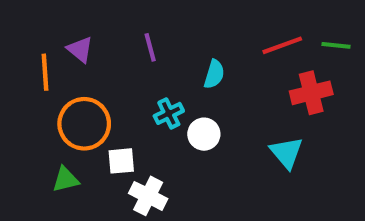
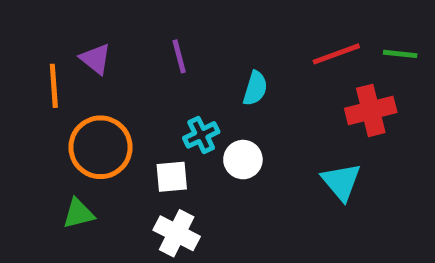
white square: (121, 161) -> (172, 177), moved

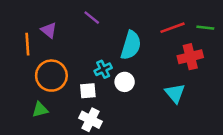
purple line: (179, 56) -> (92, 18), moved, turned -36
cyan semicircle: (255, 88) -> (131, 45), size x1.6

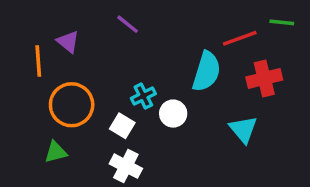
green line: (205, 28) -> (282, 22), moved
cyan semicircle: (131, 45) -> (206, 71), moved
white square: (88, 91) -> (122, 126), turned 36

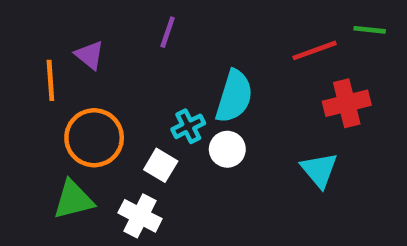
purple line: (128, 24) -> (168, 32), turned 70
cyan semicircle: (206, 71) -> (234, 96), moved
green triangle: (56, 152) -> (73, 200), size x1.4
white cross: (126, 166) -> (140, 216), moved

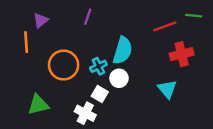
purple triangle: (89, 55) -> (41, 20), moved, turned 42
orange circle: (94, 138) -> (64, 65), moved
white square: (161, 165) -> (100, 94), moved
white cross: (140, 216) -> (85, 113), moved

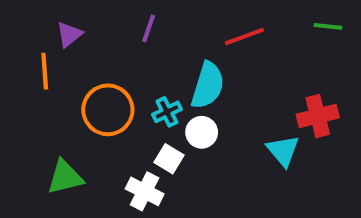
red line: (165, 26) -> (244, 37), moved
red cross: (182, 54) -> (318, 116), moved

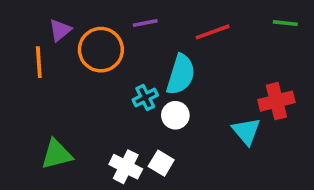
purple line: (149, 28) -> (145, 23), moved, turned 60
orange circle: (108, 110) -> (101, 50), moved
white square: (169, 159) -> (161, 163), moved

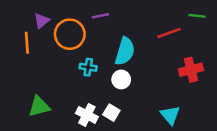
red line: (213, 32) -> (169, 33), moved
cyan cross: (145, 98) -> (88, 67), moved, turned 35
cyan triangle: (246, 131) -> (170, 115), moved

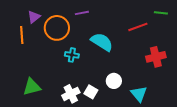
cyan semicircle: (125, 51) -> (102, 42), turned -75
white circle: (121, 79) -> (114, 81), moved
white cross: (87, 115) -> (71, 94), turned 36

